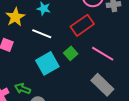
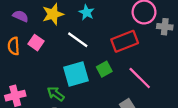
green arrow: (22, 89) -> (56, 94), moved

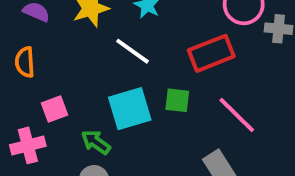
pink square: (36, 43) -> (55, 109), moved, turned 35
green square: (104, 69) -> (177, 100), turned 35

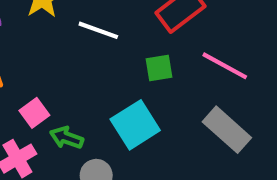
cyan square: (130, 109) -> (135, 125), moved
green arrow: (96, 142) -> (67, 138), moved

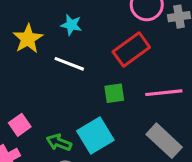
pink line: (225, 66) -> (164, 93), turned -36
green arrow: (67, 138) -> (59, 142), moved

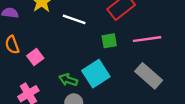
pink square: (20, 125) -> (35, 57), moved

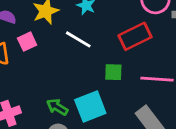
pink square: (35, 57) -> (27, 42), moved

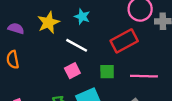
pink square: (27, 42) -> (72, 71), moved

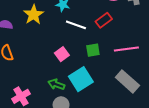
red rectangle: (124, 41) -> (104, 20), size x0.7
white line: (77, 45) -> (76, 25), moved

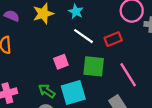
pink line: (126, 49) -> (128, 75), turned 50
green square: (93, 50) -> (94, 66), size x1.5

